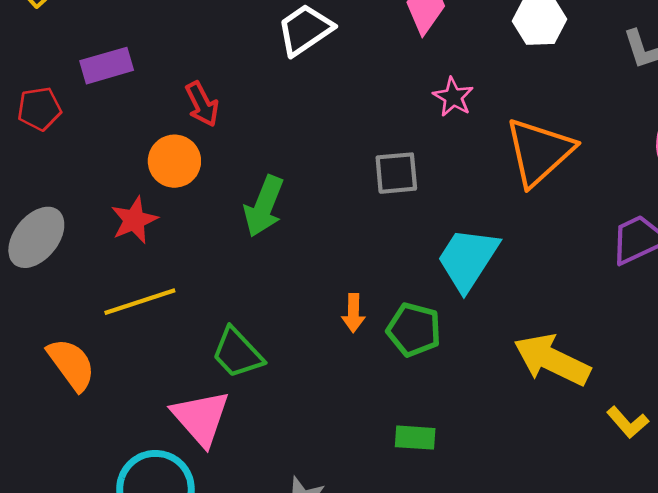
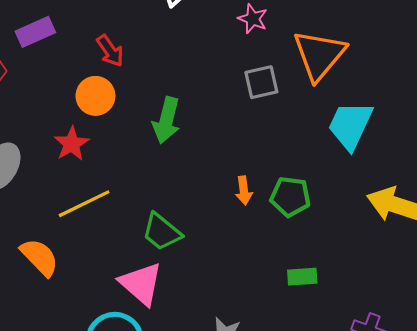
pink star: (453, 97) -> (253, 19), moved
orange triangle: (539, 152) -> (319, 55), moved
cyan trapezoid: (468, 259) -> (350, 125), moved

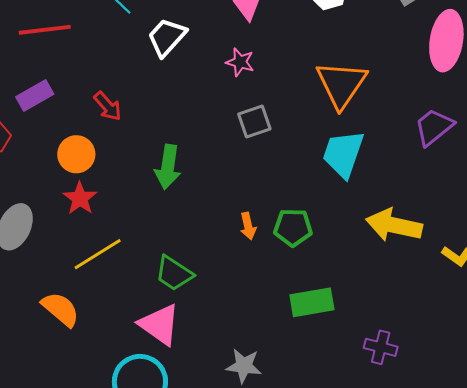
orange triangle: (319, 55) -> (341, 84), moved
orange circle: (95, 96) -> (76, 154), moved
green rectangle: (302, 277) -> (312, 302), size x1.5

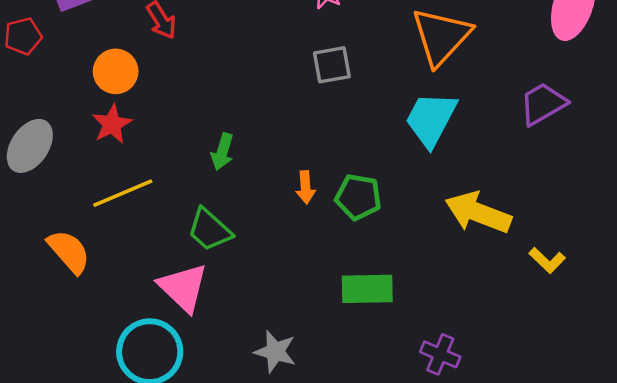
green arrow: (168, 167) -> (222, 152), moved, size x0.7

